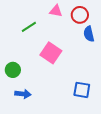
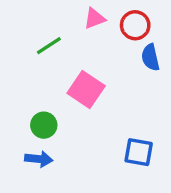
pink triangle: (56, 11) -> (95, 18), turned -32
green circle: (13, 70) -> (44, 125), moved

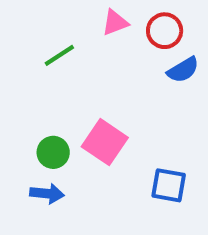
blue semicircle: (150, 57) -> (183, 70), turned -108
pink square: (86, 90) -> (105, 142), moved

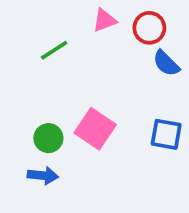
blue semicircle: (183, 70) -> (166, 63), turned 76
blue square: (169, 185) -> (166, 134), moved

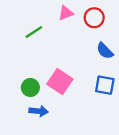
blue semicircle: (166, 63) -> (105, 51), moved
blue arrow: (43, 175) -> (39, 111), moved

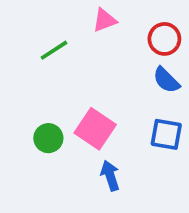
red circle: (94, 18) -> (164, 39), moved
blue arrow: (39, 111) -> (110, 176), moved, turned -114

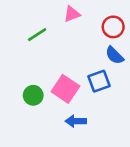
blue square: (166, 134) -> (99, 81), moved, turned -30
blue arrow: (110, 176) -> (76, 121), turned -72

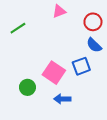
green line: (37, 35) -> (18, 28), moved
green circle: (33, 95) -> (27, 87), moved

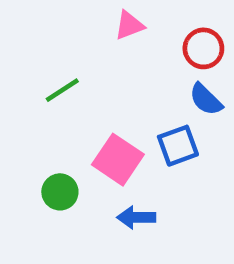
green line: (18, 28) -> (62, 90), moved

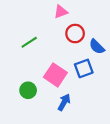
red circle: (203, 48) -> (75, 34), moved
blue arrow: (136, 217) -> (64, 102), turned 119

